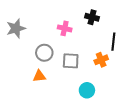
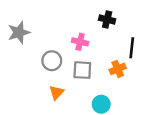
pink cross: (65, 28) -> (80, 42), moved
orange triangle: (39, 76) -> (56, 92), moved, turned -40

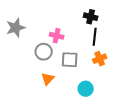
pink cross: (80, 42) -> (57, 36), moved
black line: (132, 48) -> (95, 37), moved

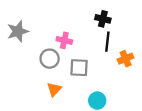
orange cross: (100, 59) -> (126, 59), moved

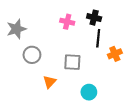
pink cross: (64, 40) -> (67, 22), moved
gray circle: (50, 59) -> (32, 55), moved

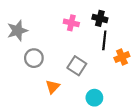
gray square: (72, 62) -> (77, 66), turned 30

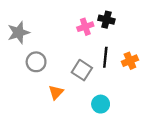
pink cross: (71, 23) -> (85, 27), moved, turned -32
black line: (104, 40) -> (105, 57), moved

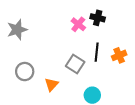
pink cross: (85, 27) -> (78, 24), turned -32
gray circle: (36, 62) -> (25, 72), moved

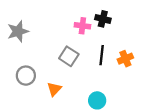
pink cross: (78, 24) -> (82, 26), turned -32
gray square: (75, 64) -> (69, 56), moved

